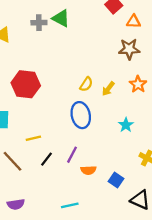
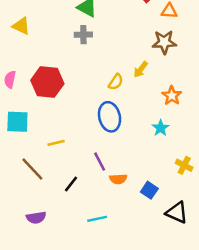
gray cross: (39, 23) -> (83, 35), moved
orange star: (138, 84) -> (172, 96), moved
yellow arrow: (108, 89) -> (141, 70), moved
purple line: (72, 155) -> (100, 162), turned -56
black line: (47, 159) -> (71, 184), moved

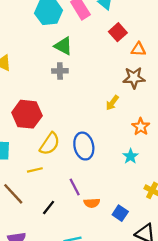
yellow semicircle: (116, 82) -> (50, 144), moved, size x1.5

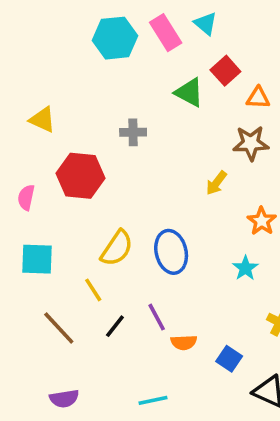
green triangle: (63, 46) -> (189, 92), moved
red hexagon: (27, 114) -> (81, 176), moved
yellow line: (35, 170) -> (93, 290), turned 70
black line: (49, 207) -> (115, 326), moved

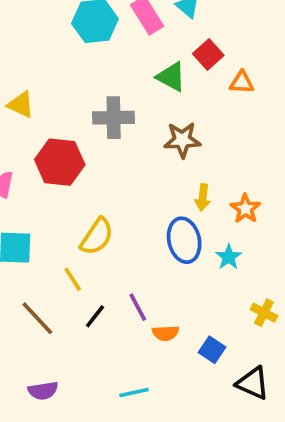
gray cross: (133, 132) -> (114, 118), size x1.5
brown star: (251, 143) -> (182, 140), moved
yellow arrow: (216, 183) -> (203, 197), moved, turned -30
blue ellipse: (171, 252) -> (184, 240), moved

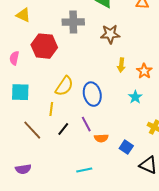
blue ellipse: (184, 240) -> (92, 94), moved
yellow line: (73, 279) -> (51, 109), turned 40
purple semicircle: (43, 391) -> (23, 169), moved

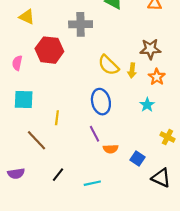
brown star: (110, 34) -> (150, 49), moved
yellow semicircle: (64, 86) -> (108, 65), moved, turned 100
black line: (63, 129) -> (58, 175), moved
purple semicircle: (23, 169) -> (16, 174), moved

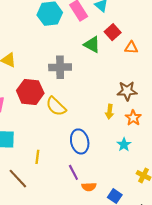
yellow semicircle: (108, 65) -> (56, 106), moved

